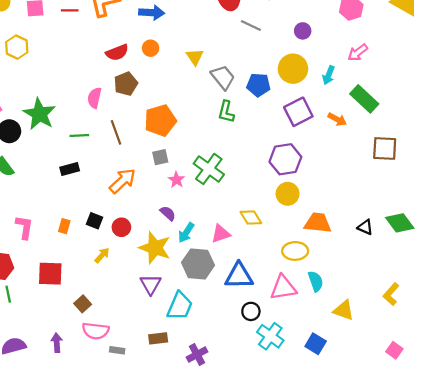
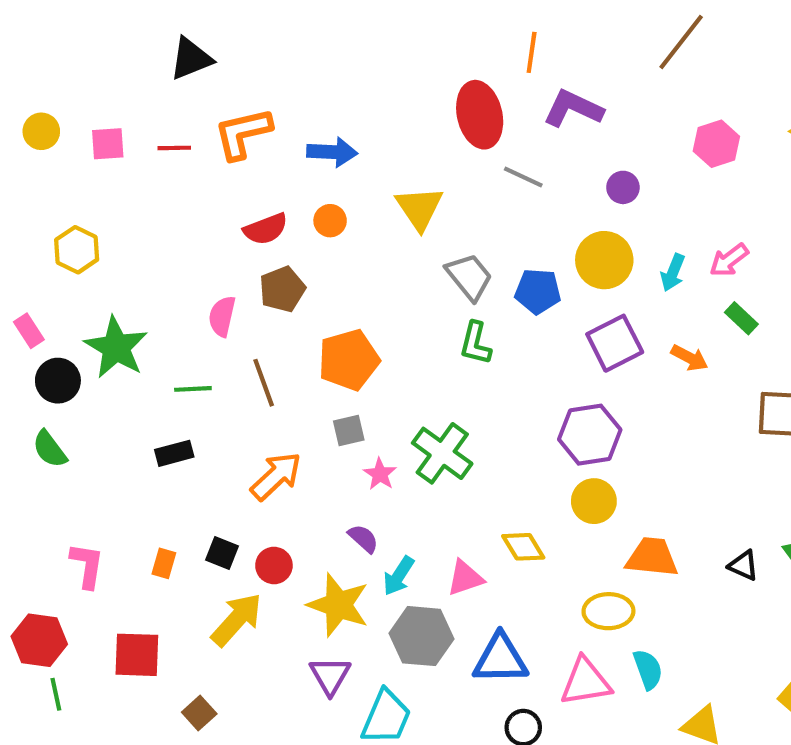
yellow hexagon: (17, 47) -> (77, 250), moved
pink arrow: (358, 52) -> (729, 260), moved
yellow triangle: (195, 57) -> (419, 208), moved, size x1.4
green rectangle: (364, 99) -> (741, 318), size x0.6
yellow arrow: (102, 255) -> (237, 620), size x1.8

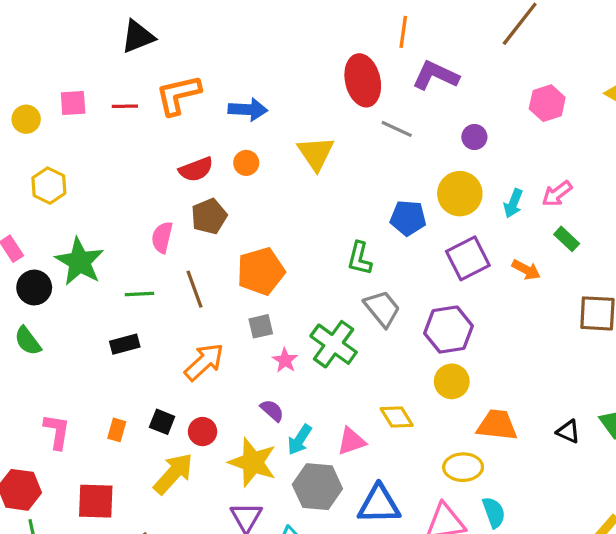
yellow circle: (41, 131) -> (26, 119), moved
gray trapezoid: (469, 277) -> (382, 309), moved

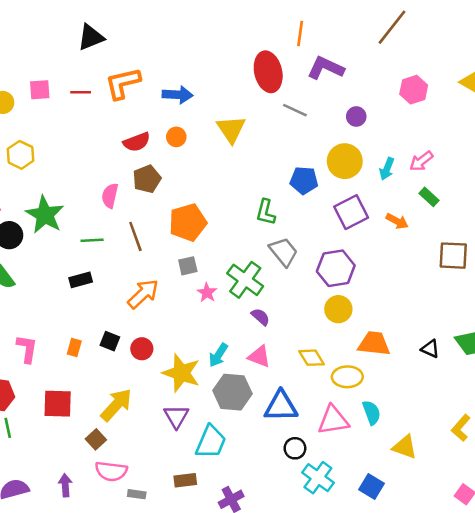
purple semicircle: (272, 410) -> (261, 317), moved
yellow diamond: (397, 417) -> (312, 358), moved
pink triangle: (351, 441) -> (259, 356), turned 40
yellow arrow: (173, 474) -> (116, 405), moved

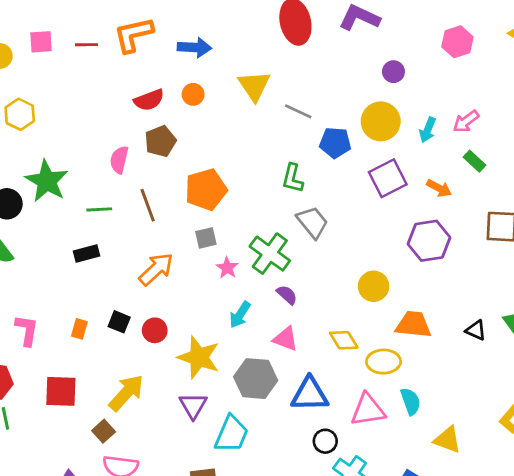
gray line: (295, 110) -> (298, 111), moved
purple hexagon: (336, 268) -> (429, 241), moved
cyan arrow: (218, 355) -> (240, 315), moved

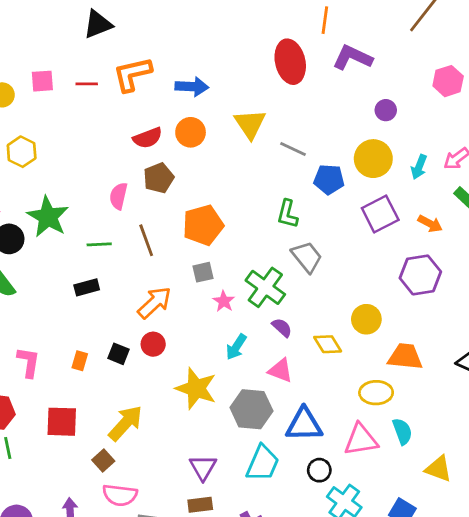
orange circle: (193, 94) -> (191, 132), size x1.4
red circle: (155, 330) -> (153, 344), moved
yellow diamond: (344, 340) -> (328, 344), moved
purple triangle: (193, 406) -> (203, 467), moved
cyan trapezoid: (231, 434) -> (263, 463), moved

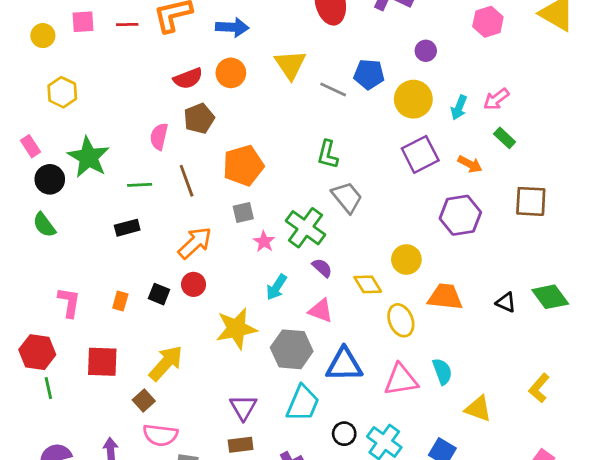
blue pentagon: (329, 179) -> (369, 74), moved
yellow star: (196, 388) -> (236, 329), turned -30
yellow ellipse: (376, 393) -> (401, 320), moved, turned 68
black circle: (319, 470) -> (344, 434), moved

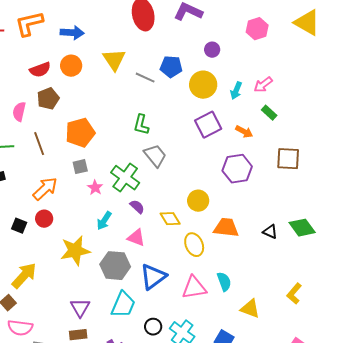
blue triangle: (344, 365) -> (153, 277), turned -36

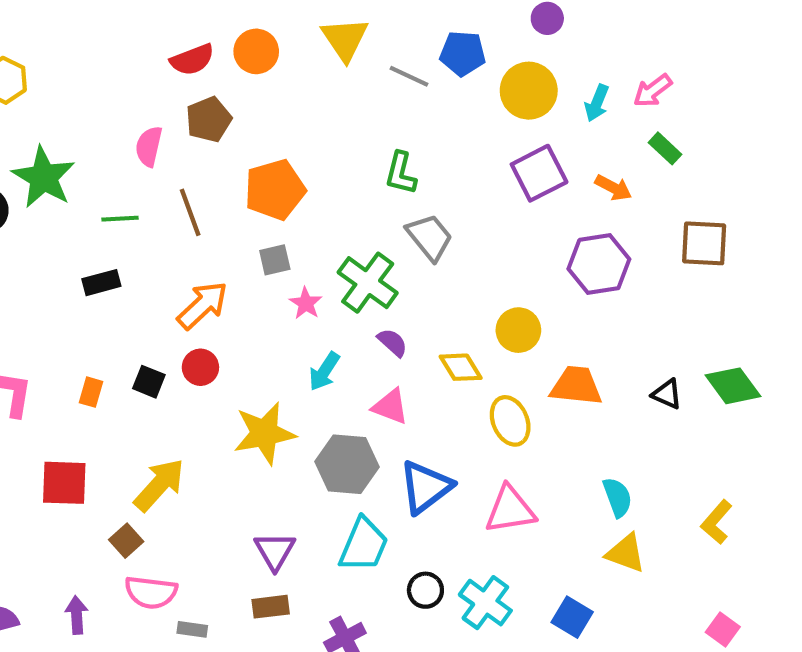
cyan semicircle: (224, 282) -> (617, 497), moved

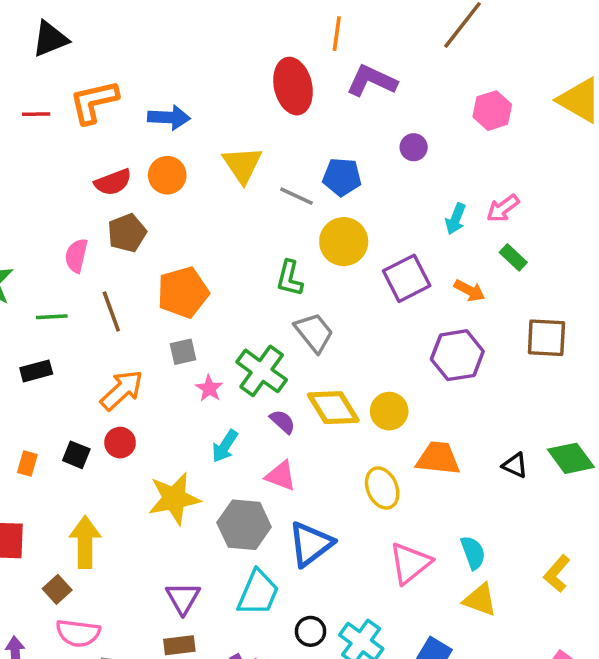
yellow circle: (529, 91) -> (344, 242), moved
yellow diamond: (461, 367) -> (333, 408), moved, size x1.4
yellow arrow: (159, 485) -> (85, 542), turned -42
pink triangle: (510, 510) -> (410, 563), moved, turned -30

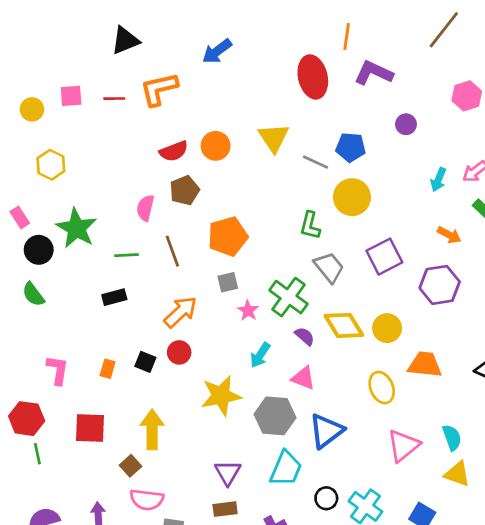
blue arrow: (169, 118) -> (217, 51), moved, turned 140
purple square: (407, 278) -> (384, 257), moved

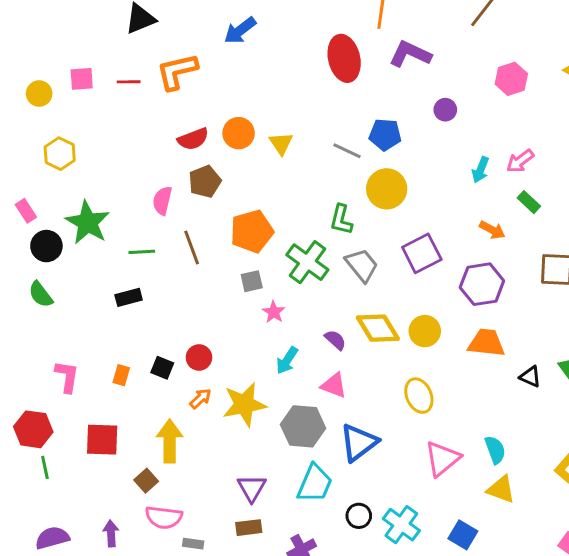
yellow triangle: (274, 138) -> (281, 143), moved, size x0.7
green cross: (289, 297) -> (307, 262), moved
orange arrow: (180, 312) -> (200, 399), moved, size x0.6
orange trapezoid: (425, 365) -> (486, 343), moved

